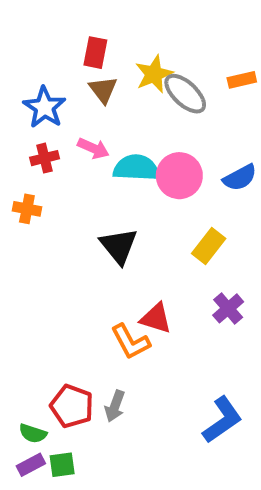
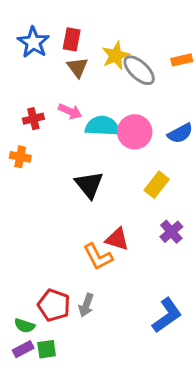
blue star: (45, 107) -> (33, 42), moved

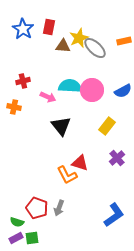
brown triangle: (77, 67) -> (63, 46), moved, turned -49
pink arrow: (70, 111) -> (48, 97), moved

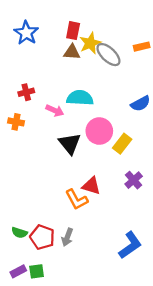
red rectangle: (49, 27) -> (73, 31), moved
pink circle: (92, 90) -> (99, 131), moved
green semicircle: (17, 222) -> (19, 233), moved

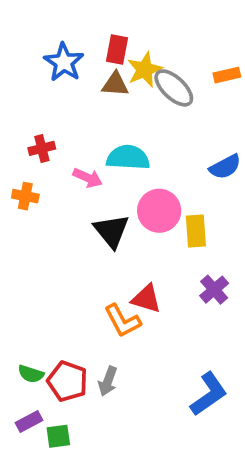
blue star: (26, 33) -> (64, 62), moved
yellow rectangle: (122, 144) -> (196, 231), turned -42
purple rectangle: (18, 271) -> (29, 422), moved

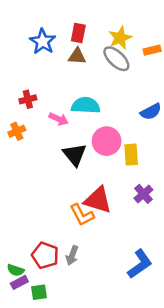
yellow star: (144, 70) -> (120, 38), moved
orange cross: (25, 196) -> (17, 131), turned -35
red triangle: (146, 299) -> (98, 200), size x1.4
green semicircle: (31, 374) -> (16, 270), moved

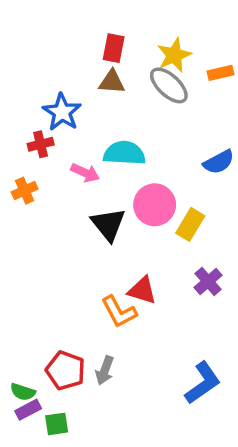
blue star: (43, 42) -> (62, 112), moved
yellow rectangle: (131, 155) -> (190, 224), turned 35
red triangle: (98, 200) -> (142, 290), size x0.7

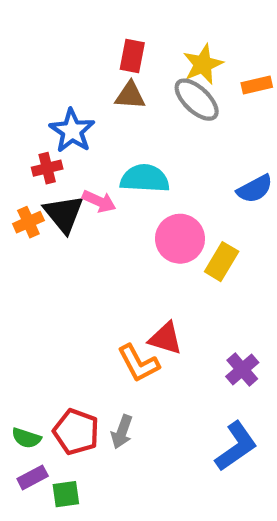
black triangle: (108, 224) -> (64, 214), moved
purple cross: (208, 281) -> (242, 369), moved
green semicircle: (23, 392) -> (26, 438), moved

